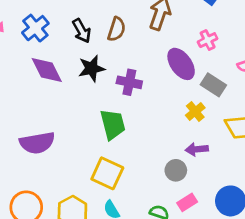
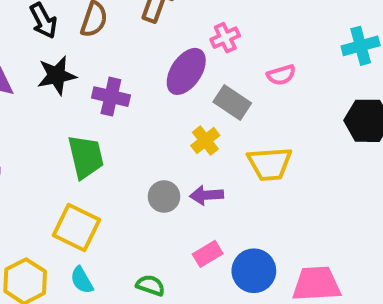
purple ellipse: (181, 64) -> (186, 71), turned 68
gray circle: (176, 170) -> (164, 197), moved
pink rectangle: (187, 202) -> (208, 254), moved

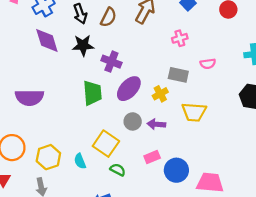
purple ellipse: (186, 71) -> (129, 89), moved
gray rectangle: (232, 102) -> (178, 75), turned -30
yellow square: (77, 227) -> (106, 144), moved

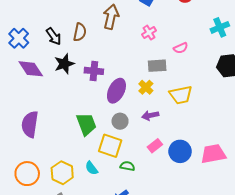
green trapezoid: (92, 93) -> (86, 124), moved
purple semicircle: (29, 97) -> (30, 124), turned 115
gray circle: (133, 121) -> (120, 121), moved

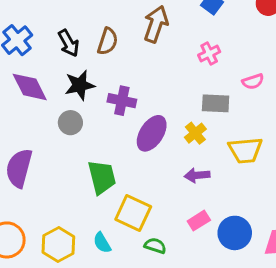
gray circle: (120, 121) -> (70, 123), moved

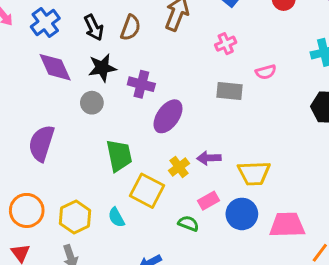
yellow cross: (195, 133) -> (179, 167), moved
yellow trapezoid: (245, 150) -> (254, 173), moved
green semicircle: (155, 246) -> (188, 223), moved

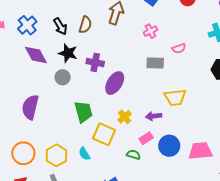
black star: (102, 68) -> (68, 53), turned 30
purple arrow: (209, 158) -> (154, 116), moved
yellow trapezoid: (254, 173) -> (175, 98), moved

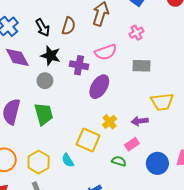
pink semicircle: (179, 48) -> (106, 52), moved, size x1.5
green trapezoid: (83, 112) -> (44, 114), moved
blue circle: (169, 146) -> (157, 163), moved

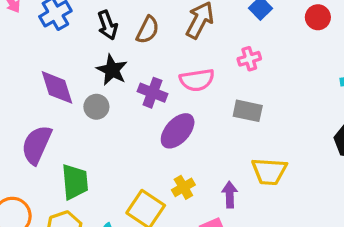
purple diamond: (17, 57) -> (57, 87), moved
green trapezoid: (44, 114) -> (75, 182), moved
purple arrow: (140, 121) -> (230, 195), turned 84

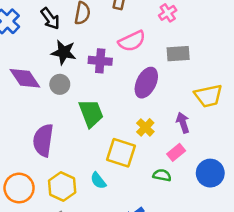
purple ellipse: (178, 131) -> (146, 83), moved
purple semicircle: (37, 145) -> (43, 140), moved
green trapezoid: (75, 182) -> (91, 113), moved

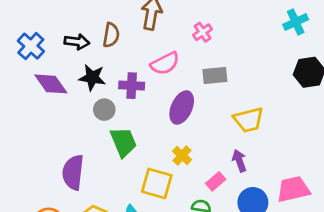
black arrow: (50, 19) -> (77, 42), turned -45
purple diamond: (25, 78) -> (51, 84), moved
gray circle: (60, 84) -> (104, 110), moved
purple arrow: (183, 123) -> (239, 161), moved

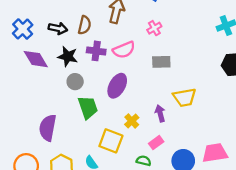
purple cross: (132, 86) -> (96, 51), moved
purple ellipse: (182, 108) -> (117, 86), moved
purple arrow: (239, 161) -> (160, 113), moved

